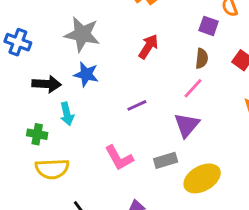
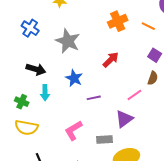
blue cross: (18, 42) -> (30, 28), moved
brown semicircle: (202, 58) -> (153, 78), moved
blue star: (86, 74) -> (74, 78), moved
pink L-shape: (119, 158) -> (73, 130), turned 75

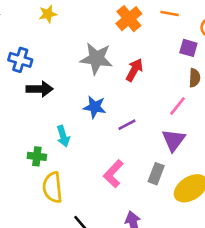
gray star: (68, 41) -> (96, 59), moved
black arrow: (36, 69) -> (40, 89), moved
yellow semicircle: (26, 127) -> (52, 187), turned 90
gray rectangle: (105, 140) -> (156, 174), turned -49

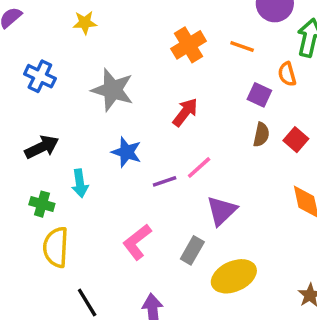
gray star: (96, 59) -> (113, 90), moved
black arrow: (40, 89) -> (42, 147), moved, turned -35
pink line: (178, 106) -> (199, 168), moved

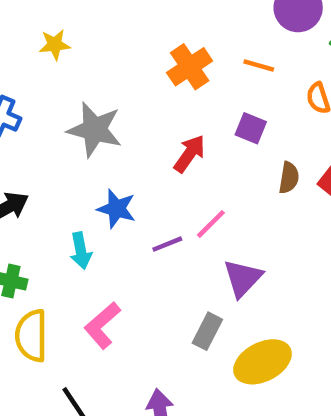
purple square: (259, 95) -> (251, 128), moved
cyan arrow: (80, 183) -> (81, 251), moved
pink L-shape: (137, 242) -> (102, 325), moved

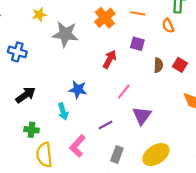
gray star: (95, 130) -> (65, 34), moved
purple line: (167, 244) -> (105, 125), moved
gray rectangle: (207, 331) -> (117, 155), moved

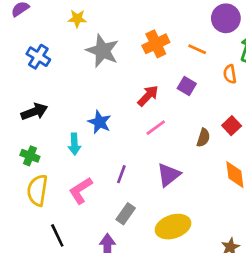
brown semicircle: (158, 65) -> (203, 138), moved
pink line: (124, 92) -> (156, 128), moved
purple line: (105, 125) -> (121, 174), turned -56

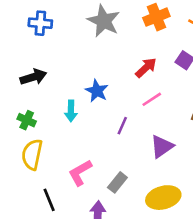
blue cross: (38, 57) -> (40, 23), turned -30
purple line: (121, 174) -> (122, 126), moved
pink L-shape: (81, 190) -> (80, 173), moved

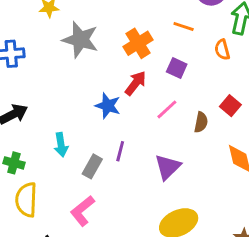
orange cross: (156, 17) -> (138, 43), moved
blue star: (97, 91) -> (108, 106), moved
pink line: (152, 99) -> (167, 109), moved
gray rectangle: (117, 182) -> (92, 166), moved

